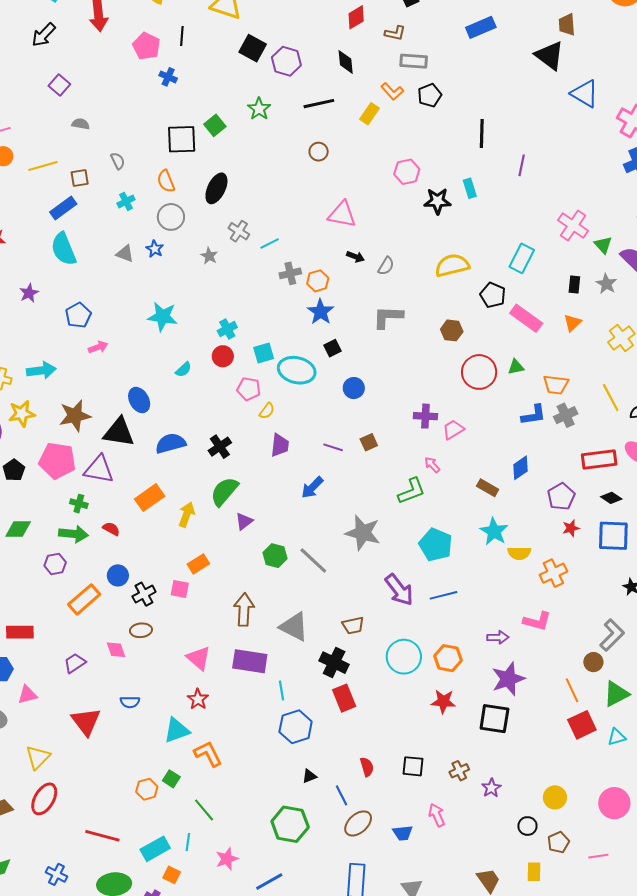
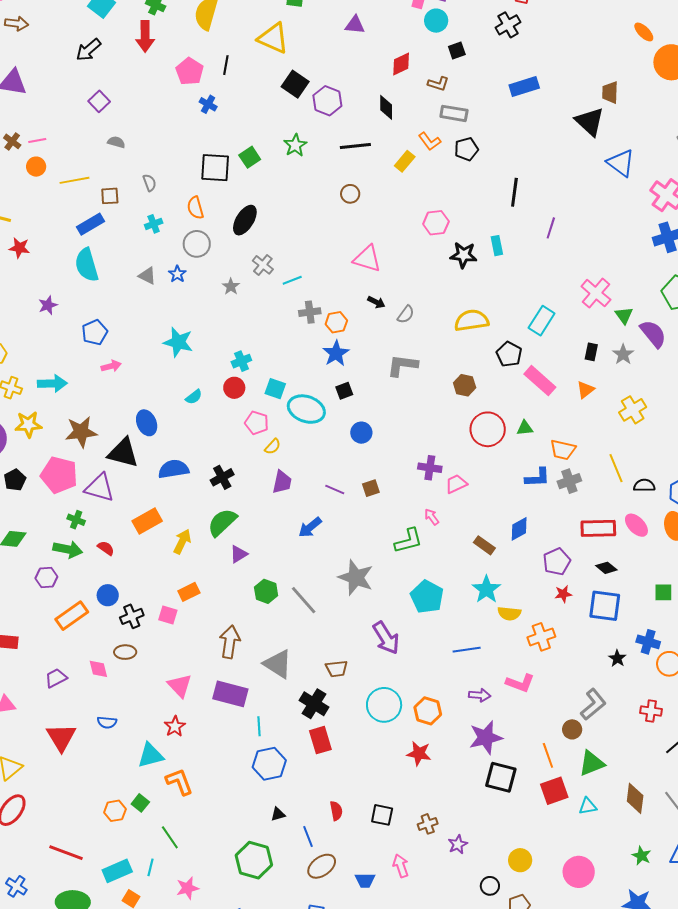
cyan square: (264, 353) -> (275, 389), turned 30
blue line: (443, 595) -> (467, 650), moved
black square: (494, 719) -> (501, 777), moved

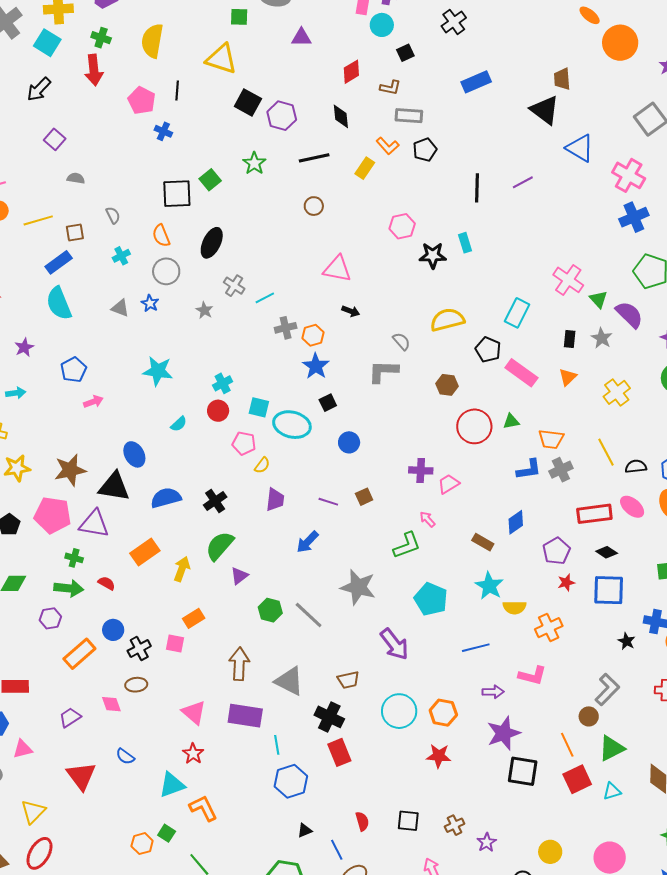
purple line: (551, 228) -> (523, 182), moved, turned 50
gray semicircle: (406, 314) -> (401, 341), moved, turned -72
cyan arrow: (52, 383) -> (16, 393), moved, size x0.7
blue semicircle: (107, 722) -> (125, 756), turned 36

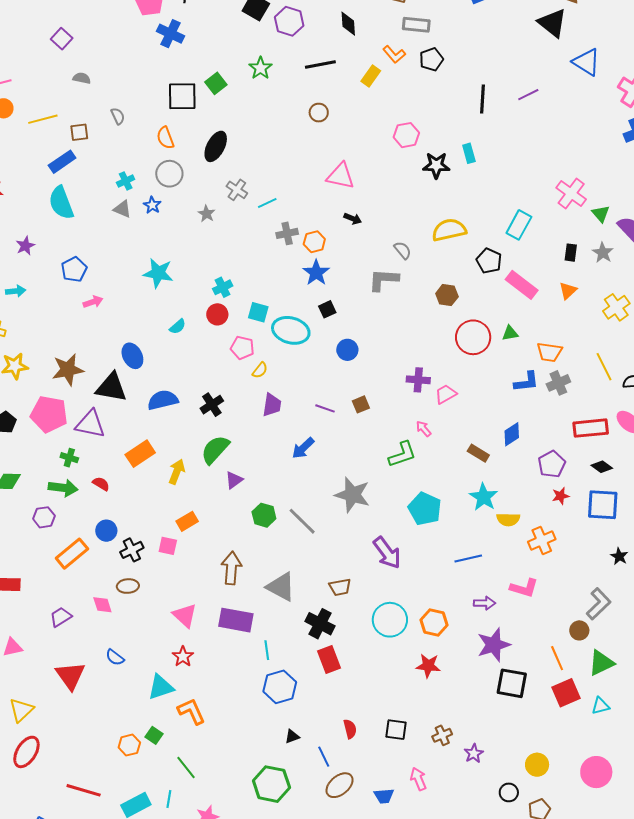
blue cross: (163, 131) -> (170, 34), size x1.5
cyan cross: (121, 256) -> (126, 181), moved

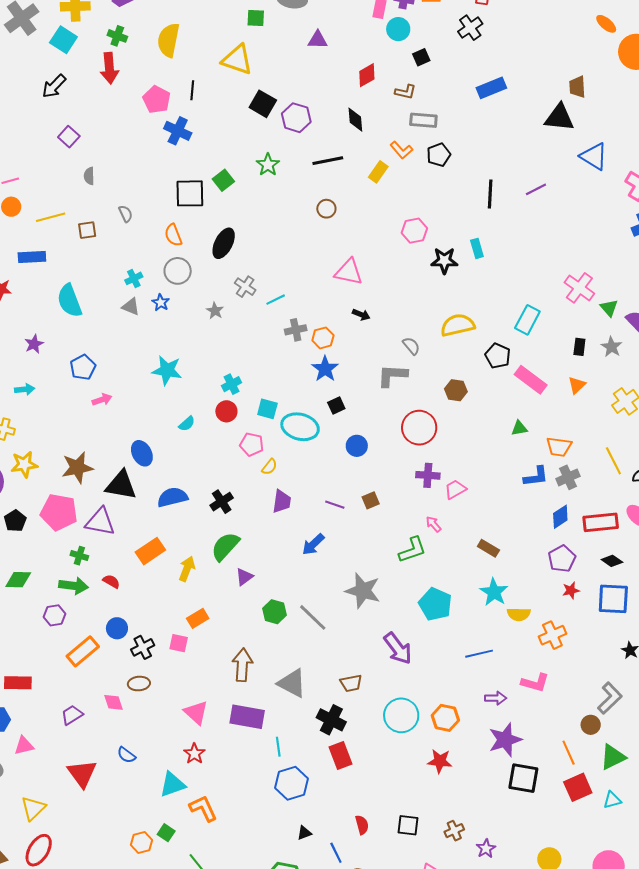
black triangle: (552, 23) -> (559, 118), turned -32
gray semicircle: (82, 78) -> (89, 176), turned -102
blue rectangle: (62, 162) -> (32, 257), moved, turned 32
red circle: (473, 337) -> (419, 428), moved
blue diamond: (512, 434) -> (560, 517), moved

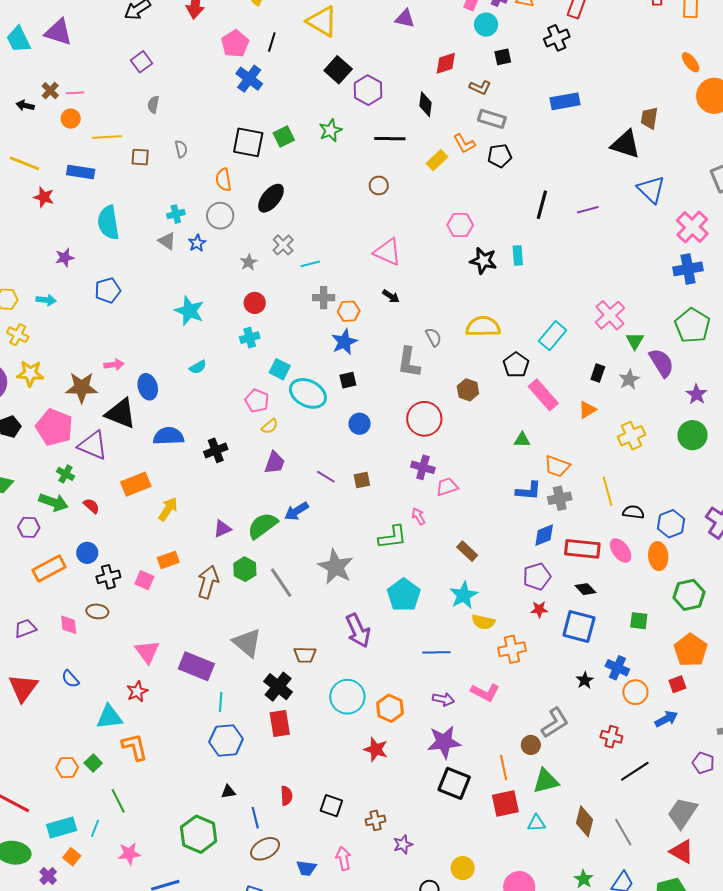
gray L-shape: (392, 376) -> (409, 362), turned -96
pink arrow: (102, 400) -> (114, 365), moved
red circle: (226, 411) -> (255, 303), moved
green semicircle: (225, 546) -> (263, 526), moved
brown arrow: (242, 665) -> (208, 582), moved

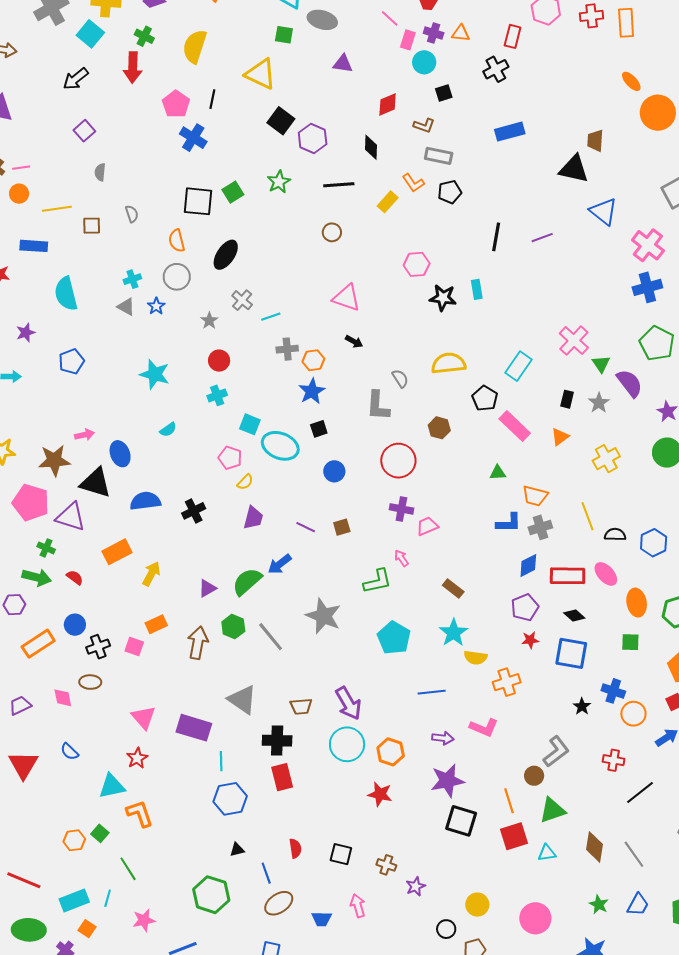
orange ellipse: (658, 556) -> (637, 603), moved
purple arrow: (358, 631) -> (348, 703), moved
black cross: (278, 687) -> (277, 741), turned -32
brown cross: (376, 820) -> (386, 865), turned 36

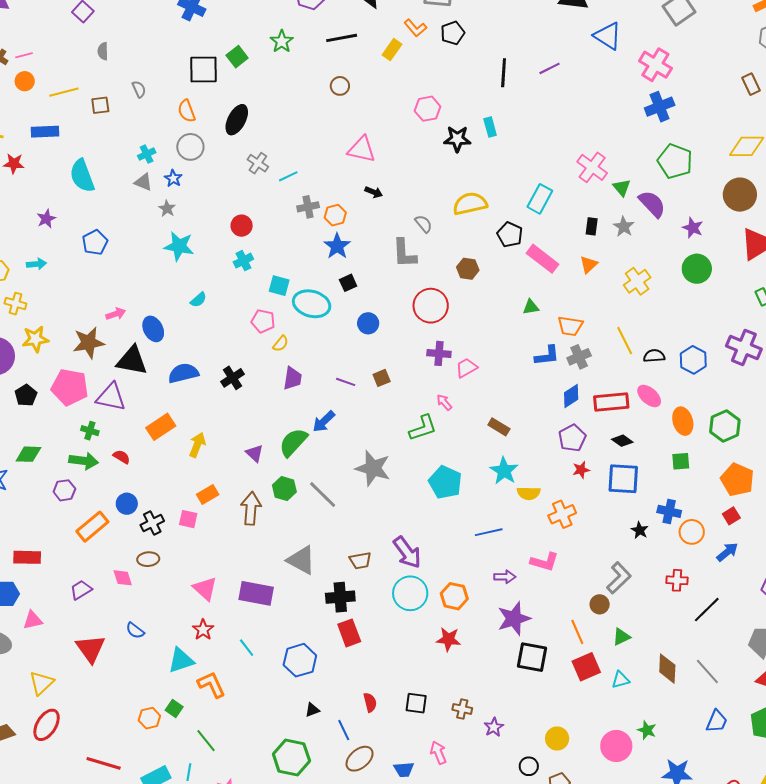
gray star: (209, 321) -> (167, 209), moved
purple triangle: (207, 588) -> (254, 453), turned -42
cyan line: (221, 761) -> (247, 648), moved, turned -30
green triangle: (552, 810) -> (621, 637), size x0.7
green star: (599, 904) -> (647, 730), moved

